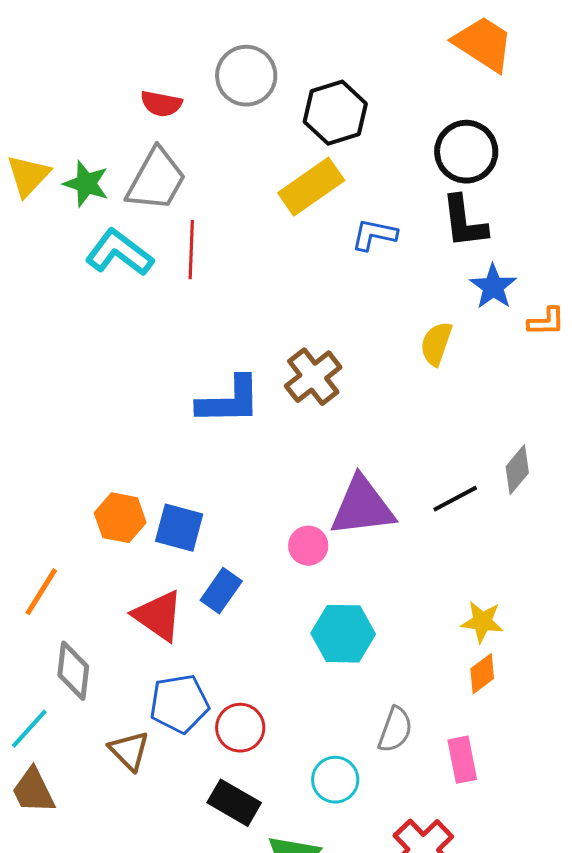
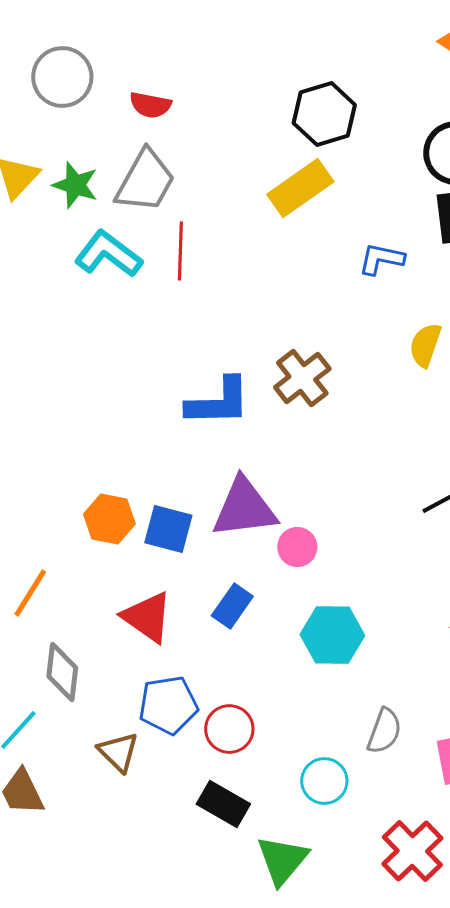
gray circle: (246, 76) -> (62, 77), moved
blue L-shape: (374, 235) -> (381, 259), moved
purple triangle: (362, 507) -> (244, 508), moved
blue rectangle: (221, 591) -> (232, 606), moved

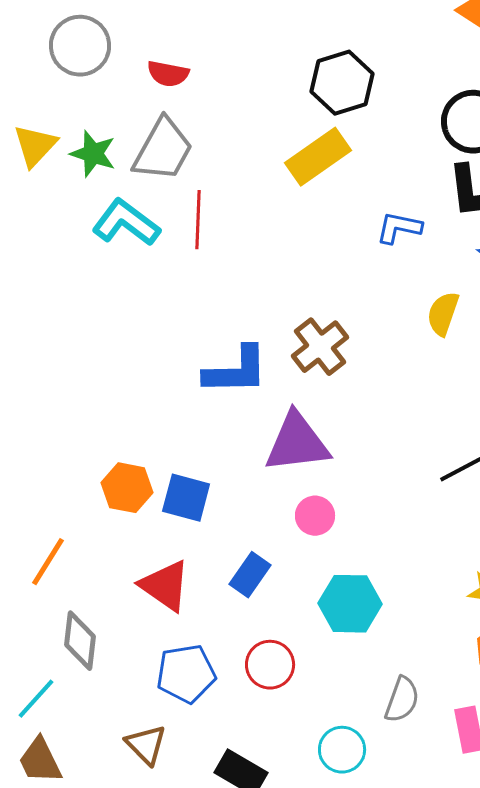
purple triangle: (244, 508) -> (297, 443), moved
red circle: (229, 729) -> (270, 665), moved
brown triangle: (118, 752) -> (146, 745), moved

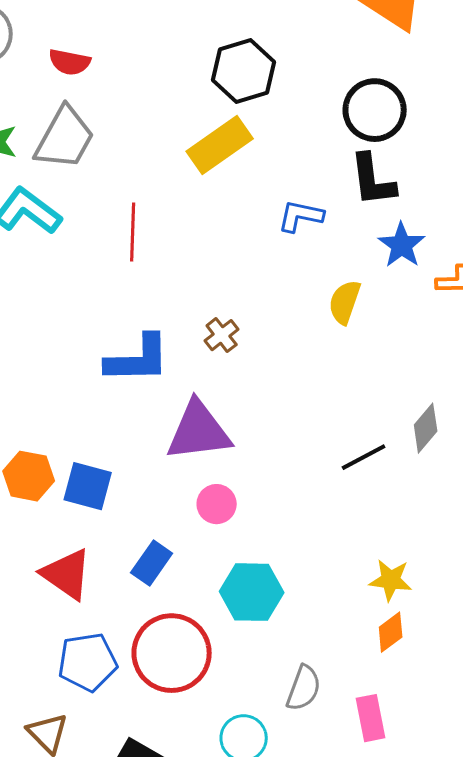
red line: (198, 220) -> (133, 232), moved
brown cross: (320, 347) -> (222, 335), size x0.6
red circle: (270, 665) -> (172, 653), size x1.6

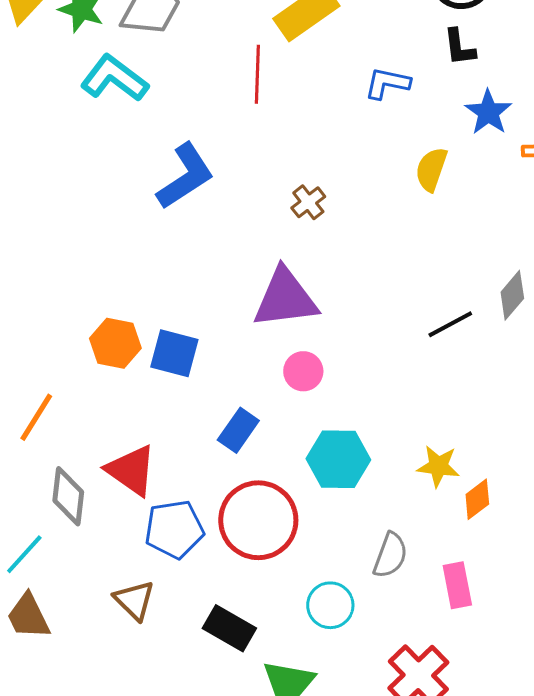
black L-shape: (373, 180) -> (459, 47), size x0.7
red line: (133, 232) -> (257, 74), moved
blue L-shape: (138, 359) -> (185, 176), moved, turned -32
red triangle: (67, 574) -> (131, 470), moved
yellow star: (391, 580) -> (438, 466), moved

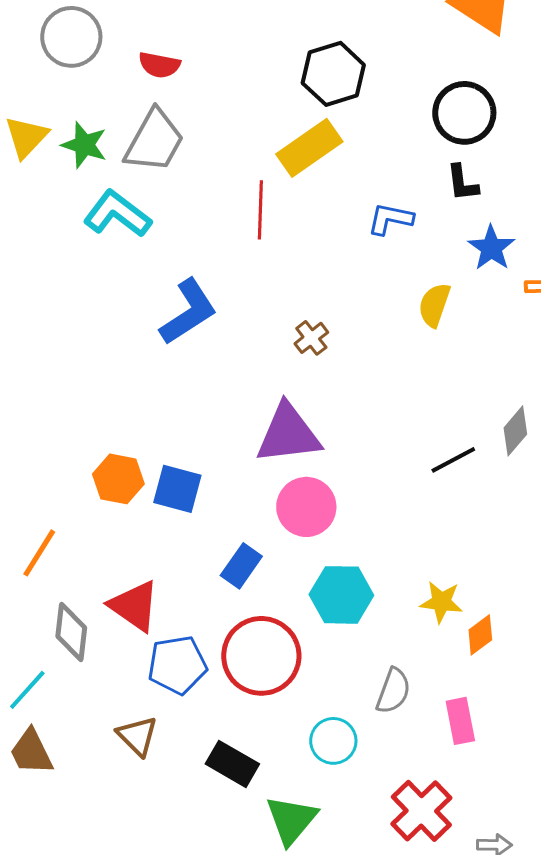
pink circle: (303, 371) -> (306, 507), size x1.5

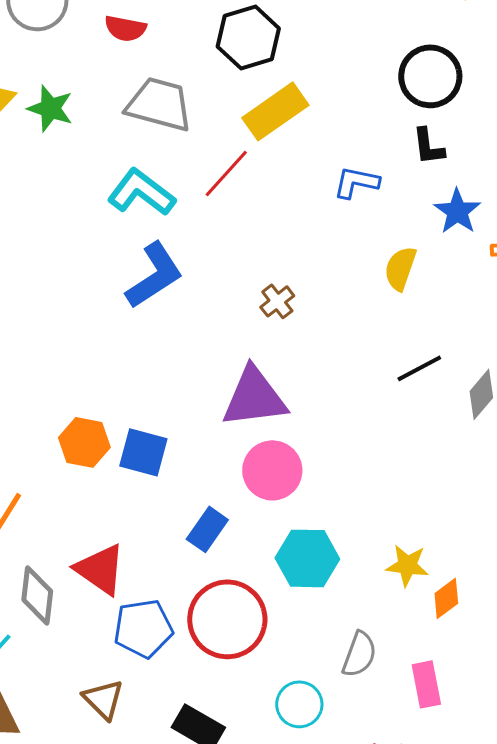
black hexagon: (333, 74) -> (248, 37), moved
gray trapezoid: (154, 141) -> (159, 104), moved, turned -104
red line: (260, 210) -> (226, 173), turned 40
cyan L-shape: (117, 214) -> (141, 192), moved
black line: (453, 460) -> (419, 368), moved

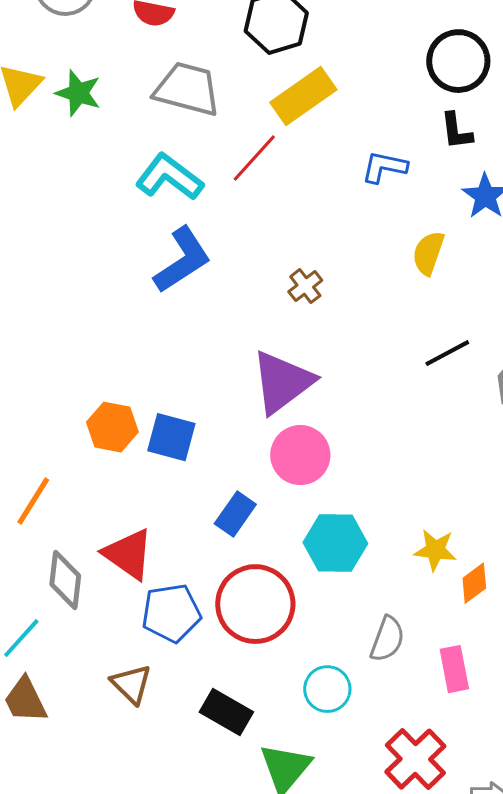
purple triangle: (254, 397) -> (282, 382), turned -30

